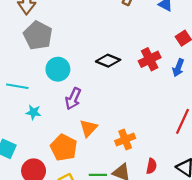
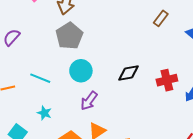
black diamond: (108, 61) -> (129, 73), turned -45
cyan star: (33, 112) -> (44, 113), moved

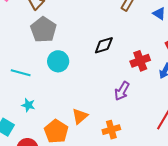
black diamond: (129, 73) -> (104, 45), moved
purple arrow: (89, 101) -> (122, 91), moved

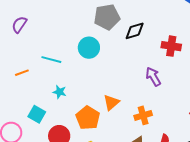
gray pentagon: (43, 30) -> (107, 17), moved, turned 30
red cross: (140, 61) -> (171, 46), turned 30
purple arrow: (122, 91) -> (153, 77), turned 120

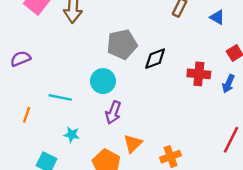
purple semicircle: (19, 24) -> (20, 59), turned 36
orange line: (22, 73) -> (27, 115), turned -48
purple arrow: (153, 77) -> (113, 112), moved, turned -126

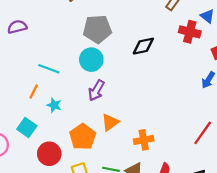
gray pentagon: (122, 44) -> (97, 29), moved
red cross: (199, 74) -> (190, 32), moved
orange line: (27, 115) -> (34, 91), moved

